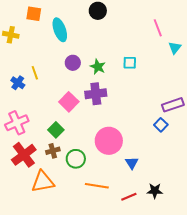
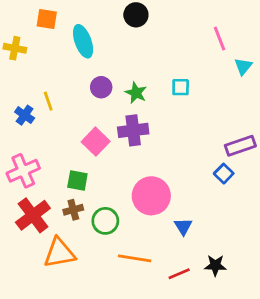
green square: (56, 130) -> (77, 181), turned -35

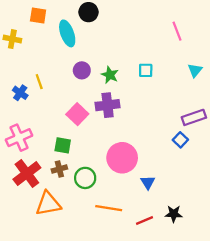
black circle: (136, 15) -> (89, 12), moved
cyan triangle: (243, 66) -> (195, 70), moved

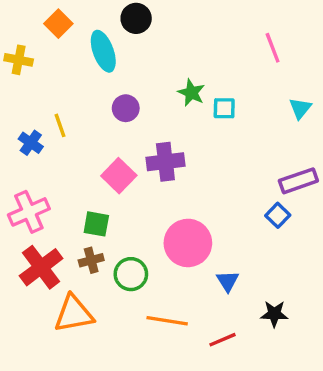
orange square: (38, 15) -> (58, 24), turned 36
green star: (110, 75) -> (191, 93), moved
black star: (174, 214) -> (274, 314), moved

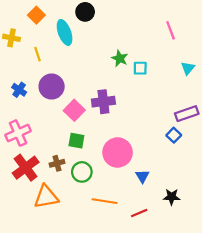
purple circle: (126, 108) -> (52, 87), moved, size x1.5
yellow line: (60, 125) -> (38, 54), moved
green square: (96, 224) -> (76, 141), moved

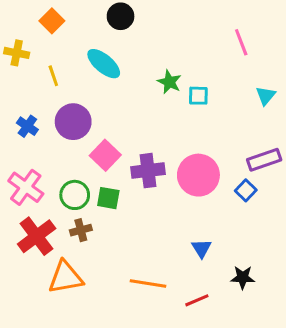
cyan ellipse: (65, 32) -> (104, 64), moved, turned -30
purple cross: (103, 102) -> (148, 171), moved
pink cross: (18, 133) -> (26, 187), turned -30
pink circle: (118, 152) -> (198, 175), moved
green circle: (82, 172) -> (75, 195), moved

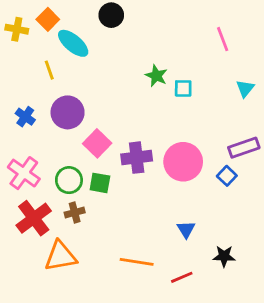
yellow cross: (17, 53) -> (17, 29), moved
cyan ellipse: (104, 64) -> (73, 43), moved

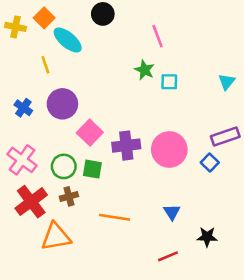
pink line: (223, 39) -> (158, 36), moved
orange line: (137, 262) -> (115, 217), moved

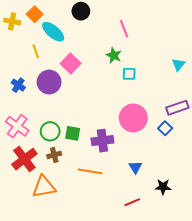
cyan square: (169, 82) -> (129, 74), moved
pink square: (90, 133) -> (71, 64), moved
purple cross: (126, 146) -> (102, 141), moved

